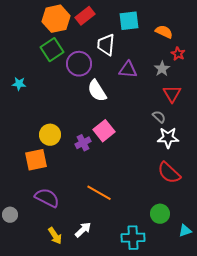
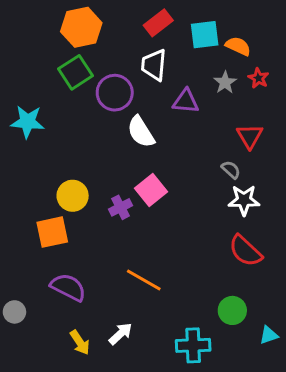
red rectangle: (85, 16) -> (158, 23), moved
cyan square: (129, 21) -> (205, 35), moved
gray star: (162, 69) -> (225, 82), moved
cyan star: (19, 84) -> (28, 122), size x1.6

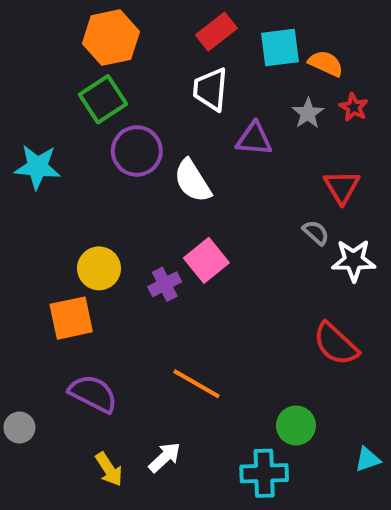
purple circle: (115, 93) -> (137, 151), moved
white star: (244, 200) -> (354, 260), moved
green circle: (232, 310) -> (296, 426), moved

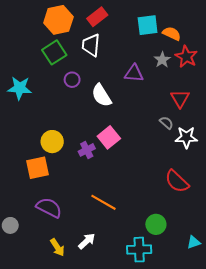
red rectangle: (216, 32) -> (97, 17), moved
white trapezoid: (210, 89) -> (91, 45), moved
red star: (354, 107) -> (186, 57), size x1.5
purple circle: (137, 151) -> (72, 80), size x0.6

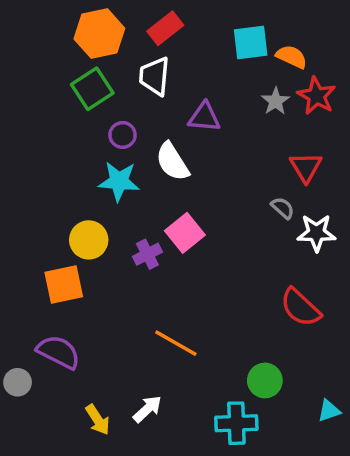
purple triangle: (134, 73) -> (204, 117), moved
cyan star: (20, 88) -> (119, 181), moved
purple semicircle: (49, 208) -> (58, 352), moved

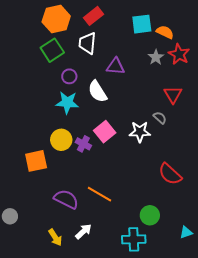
white star: (316, 233) -> (140, 132), moved
yellow circle: (89, 240) -> (61, 140), moved
purple cross: (147, 254) -> (83, 144), turned -35
purple semicircle: (58, 352) -> (66, 199), moved

